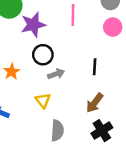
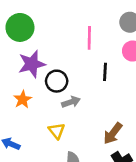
purple star: (33, 25) -> (32, 64), moved
black line: (95, 67) -> (105, 72), moved

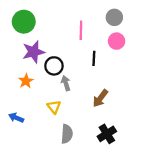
gray arrow: (71, 102) -> (66, 83), turned -88
brown arrow: (113, 133) -> (100, 98), moved

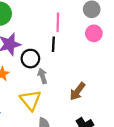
black line: (94, 58) -> (53, 44), moved
yellow triangle: (54, 107) -> (30, 100), size x1.5

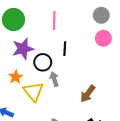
pink line: (58, 22) -> (54, 21), moved
yellow triangle: (30, 100) -> (33, 92), moved

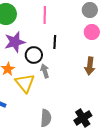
brown arrow: (88, 94) -> (90, 66), moved, turned -30

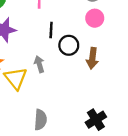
black circle: (34, 55) -> (69, 45), moved
black cross: (83, 118) -> (96, 120), moved

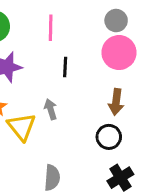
pink circle: (95, 18) -> (119, 53), size x1.5
black circle: (69, 45) -> (109, 137), moved

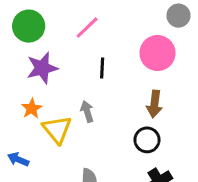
gray circle: (116, 21) -> (178, 16), moved
pink line: (51, 28) -> (87, 28), turned 45

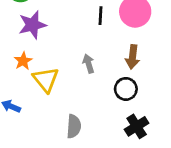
black line: (102, 68) -> (100, 16), moved
gray arrow: (87, 111) -> (88, 64), moved

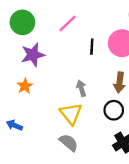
yellow triangle: (46, 80) -> (71, 114), moved
gray semicircle: (74, 126) -> (69, 143), turned -54

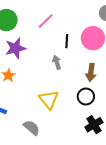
gray arrow: (81, 88) -> (57, 62), moved
gray semicircle: (69, 143) -> (32, 128), moved

